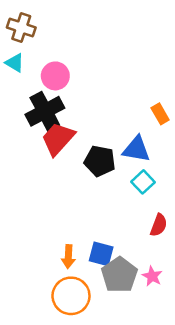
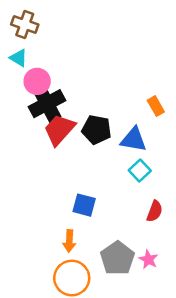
pink circle: (55, 76) -> (37, 81), moved
black pentagon: (100, 161) -> (96, 130), moved
blue square: (101, 254) -> (84, 205), moved

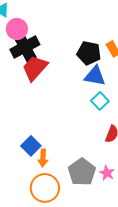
black pentagon: (96, 130) -> (89, 53), moved
blue square: (84, 205) -> (31, 146), moved, turned 30

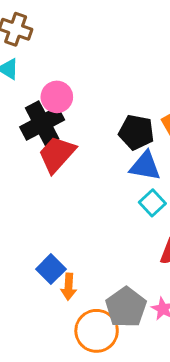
pink circle: (17, 29) -> (57, 97), moved
orange circle: (45, 188) -> (97, 331), moved

